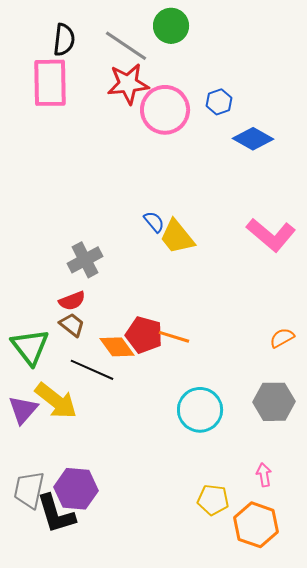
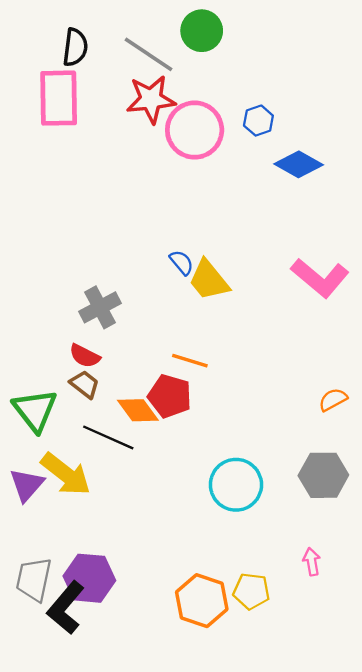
red semicircle: (72, 301) -> (85, 356), turned 48
orange line: (174, 337) -> (190, 361), moved
black L-shape: (56, 514) -> (66, 608), turned 57
orange hexagon: (256, 525) -> (202, 601), moved

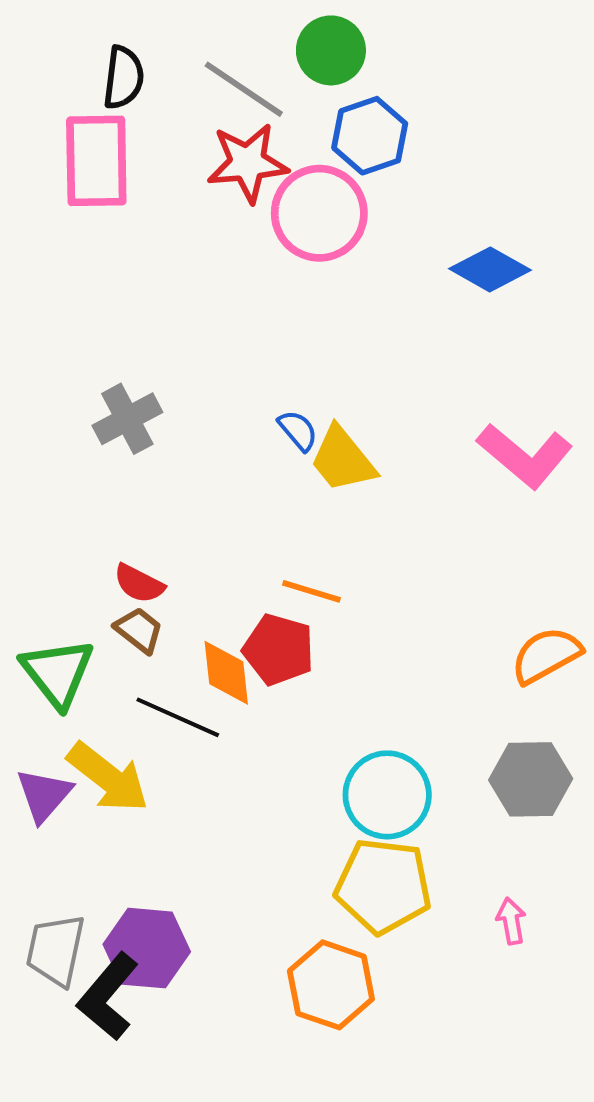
blue hexagon: (258, 121) -> (370, 136), moved, size x1.5
gray cross: (100, 307) -> (127, 419), moved
orange semicircle: (333, 400) -> (546, 655), size x1.5
orange diamond: (138, 410) -> (226, 673), turned 30
yellow pentagon: (251, 591) -> (383, 886), moved, size x1.6

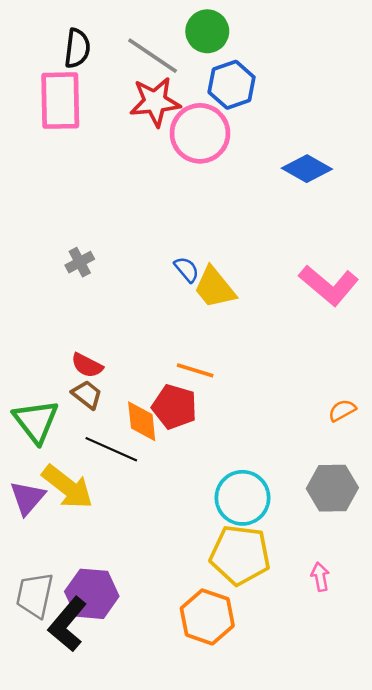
gray cross: (127, 419) -> (80, 262), size x0.7
orange semicircle: (546, 655) -> (342, 410), size x0.6

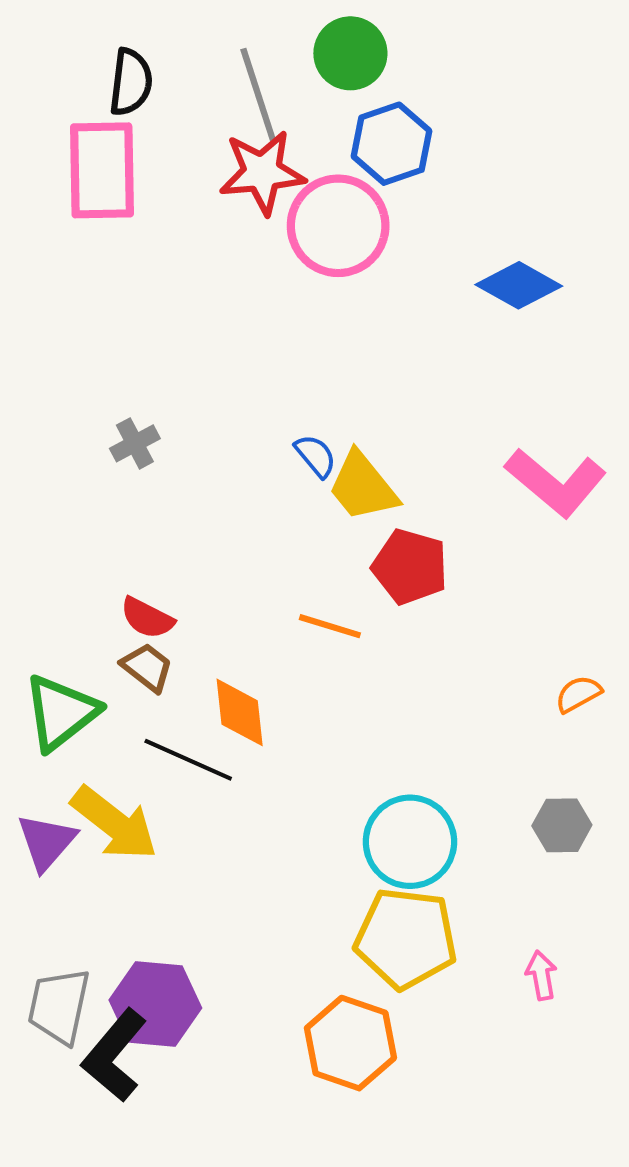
gray line: (153, 56) -> (258, 94), turned 38
red pentagon: (174, 407) -> (410, 567), moved
green triangle: (36, 421) -> (61, 712), turned 30
gray hexagon: (332, 488) -> (562, 825), size x0.7

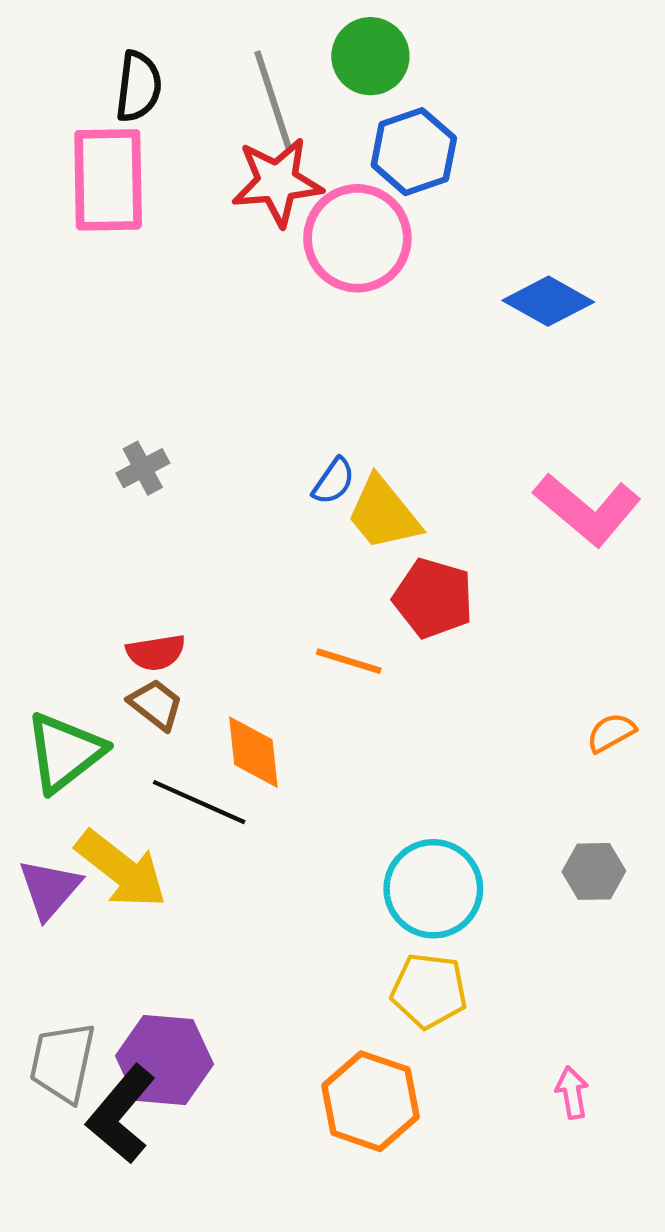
blue semicircle: (316, 456) -> (334, 481), turned 75
red semicircle: (147, 618) -> (156, 652), turned -36
yellow pentagon: (406, 938) -> (429, 991), size x0.7
pink arrow: (541, 975) -> (572, 1093), moved

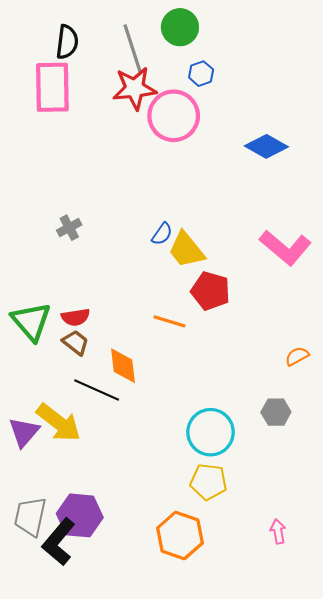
blue hexagon: (414, 152) -> (201, 74), size x0.6
green triangle: (65, 752) -> (31, 321), moved, turned -33
gray hexagon: (594, 871) -> (276, 412), moved

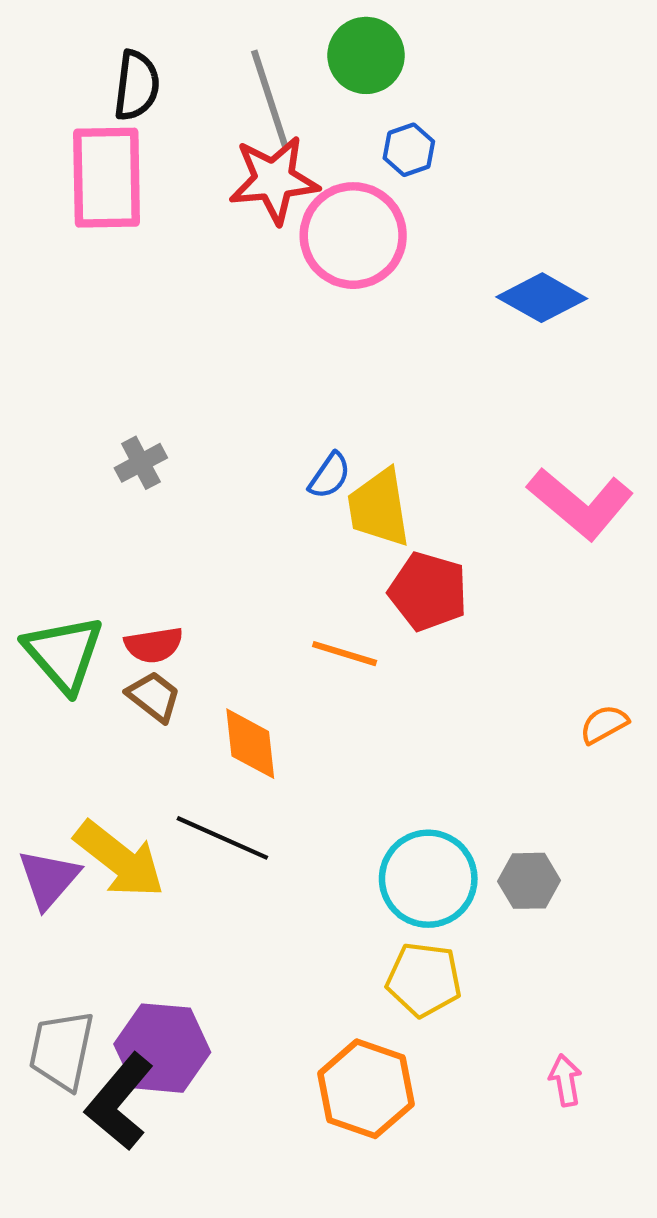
yellow trapezoid: (186, 250) -> (379, 508), turned 30
black line: (97, 390) -> (222, 838), moved
gray hexagon: (276, 412) -> (529, 881), moved

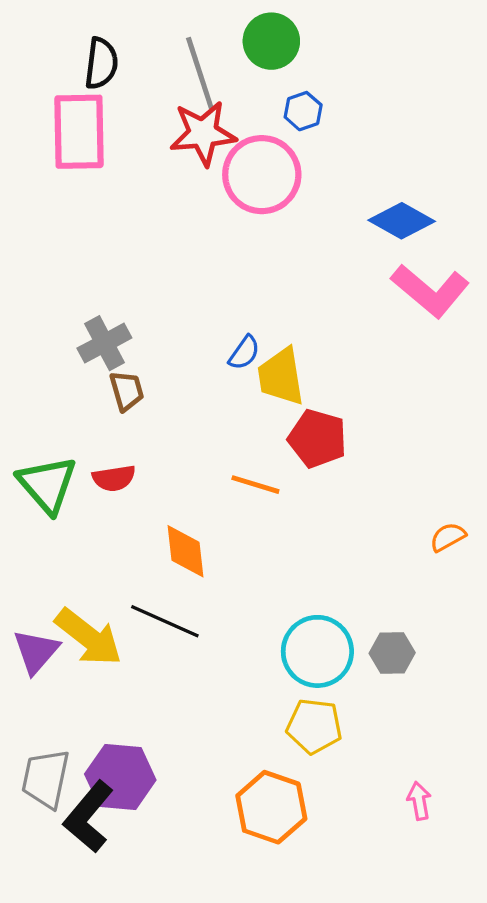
gray cross: (141, 463) -> (104, 343), size x1.4
pink L-shape: (580, 504) -> (430, 291), moved
brown trapezoid: (154, 696) -> (127, 391), moved, turned 36

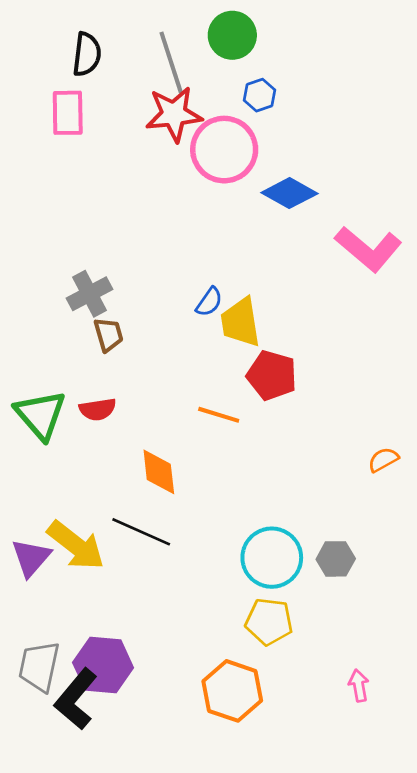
pink rectangle: (79, 132) -> (68, 113), size x0.7
blue diamond: (402, 221) -> (289, 193), moved

